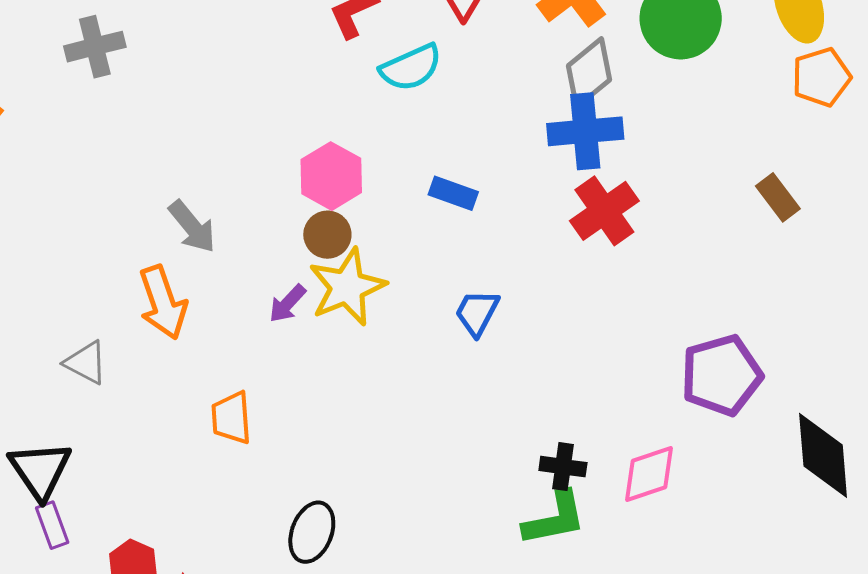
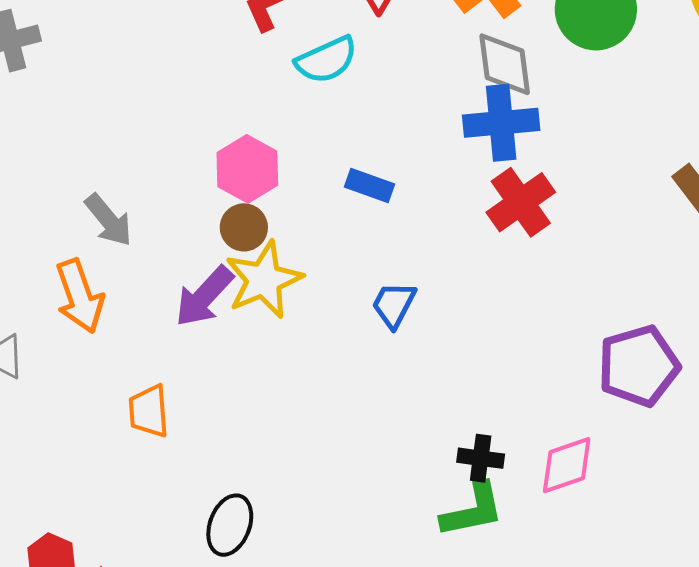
gray diamond: (589, 73) -> (505, 64), turned -58
purple arrow: (287, 303) -> (204, 296), size x1.6

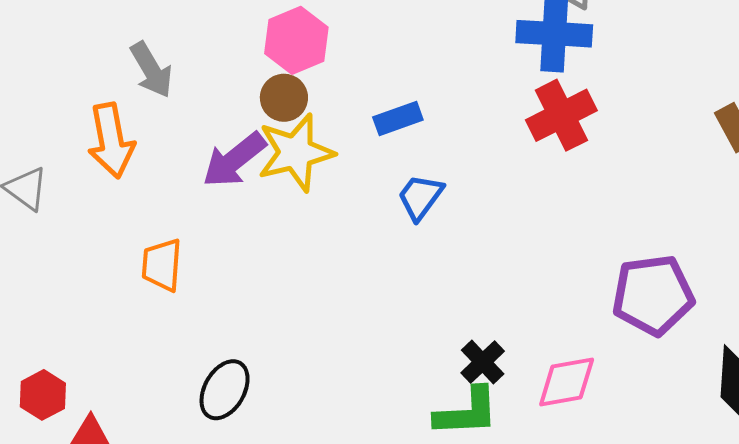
blue rectangle: (369, 185) -> (398, 119), moved, turned -48
black cross: (481, 458) -> (483, 362), turned 30

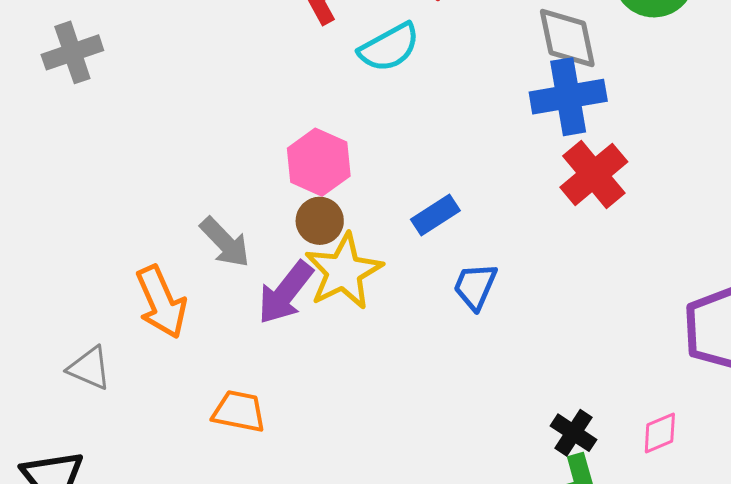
gray arrow: (151, 70) -> (225, 242), moved
orange trapezoid: (162, 265) -> (239, 411), turned 110
pink diamond: (567, 382) -> (660, 433), size x0.7

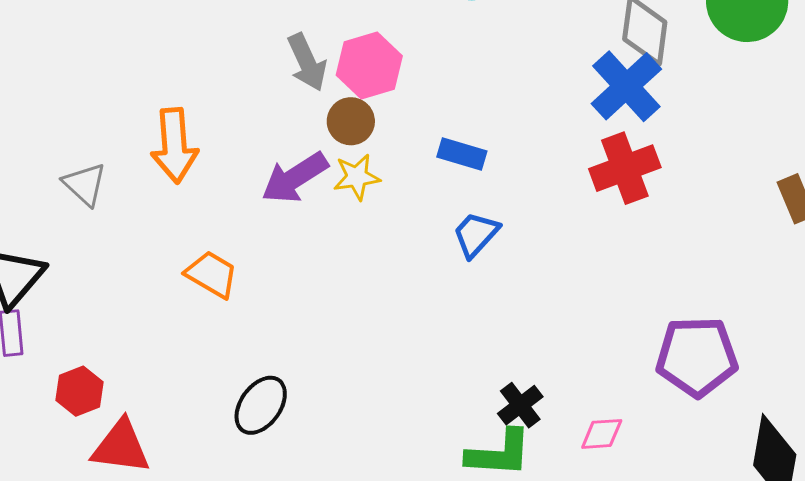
blue cross: (568, 97) -> (626, 86), turned 38
blue rectangle: (435, 215) -> (462, 154), turned 30
gray arrow: (225, 242) -> (307, 62), moved
yellow star: (344, 271) -> (357, 177), size x0.6

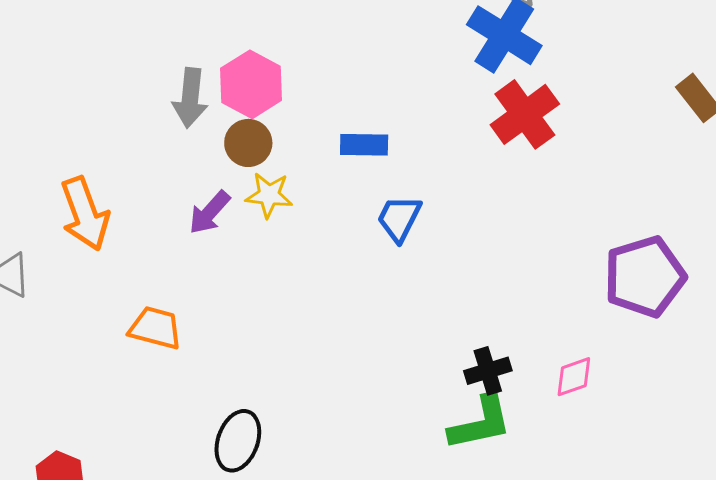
gray arrow: (307, 62) -> (190, 98), turned 46
yellow star: (357, 177) -> (269, 195), turned 30
purple arrow: (295, 178) -> (209, 213), size x0.7
black cross: (520, 405) -> (488, 371), turned 36

